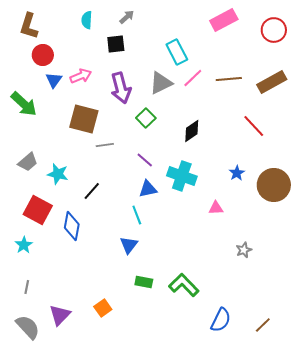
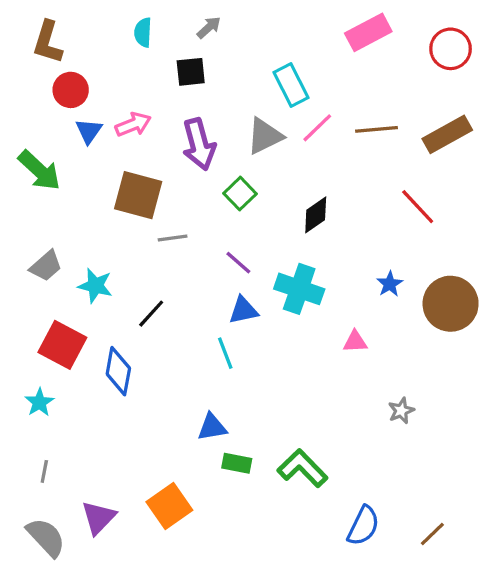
blue triangle: (129, 245) -> (212, 427), moved, turned 42
orange square: (103, 308) -> (169, 506), size x1.5

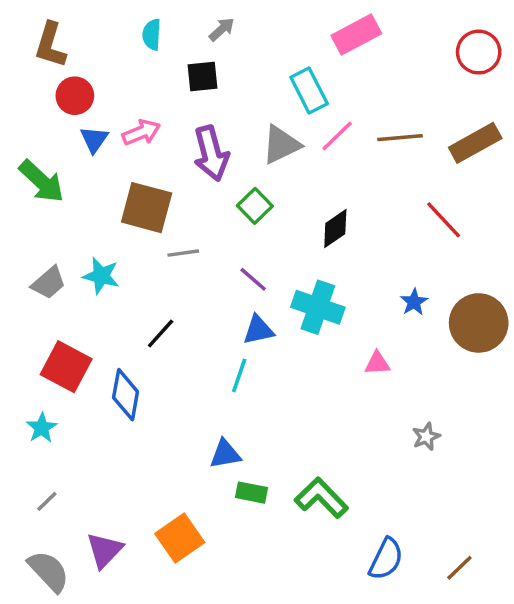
pink rectangle: (368, 32) -> (356, 35), moved
cyan star: (95, 286) -> (101, 276), moved
cyan line: (225, 353) -> (239, 375), turned 40
gray line: (44, 471) -> (47, 501), turned 35

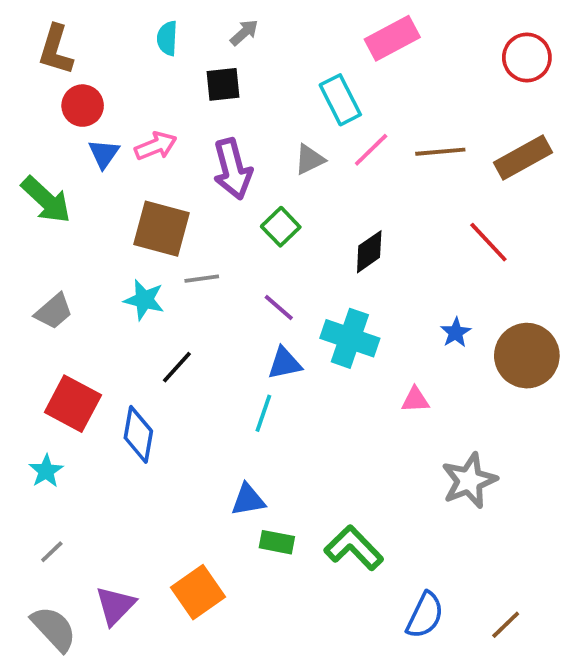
gray triangle: (281, 145) -> (310, 159), size x0.7
cyan star: (101, 276) -> (144, 300), moved
gray star: (426, 437) -> (469, 481), size x1.8

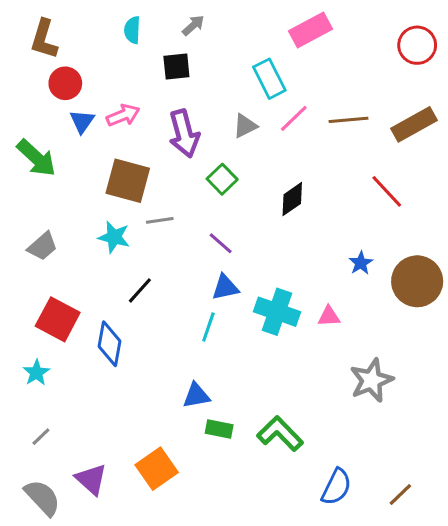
cyan cross: (350, 338) -> (277, 312), moved
purple triangle: (115, 606) -> (91, 479), turned -32

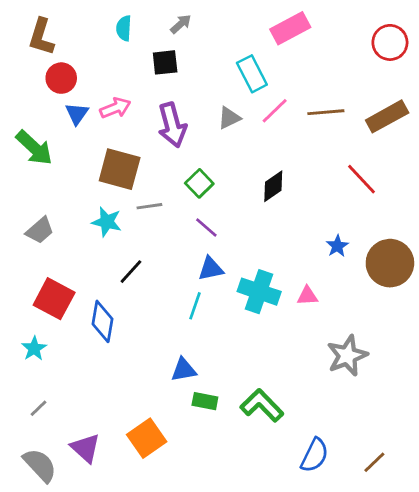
green square: (222, 179) -> (199, 183), moved

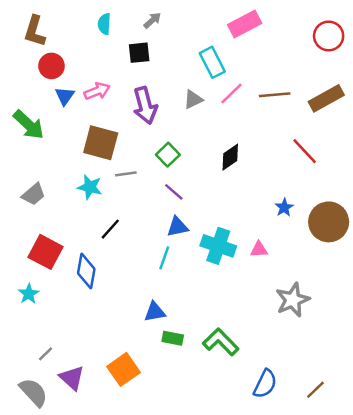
gray line: (38, 408) -> (45, 354), moved

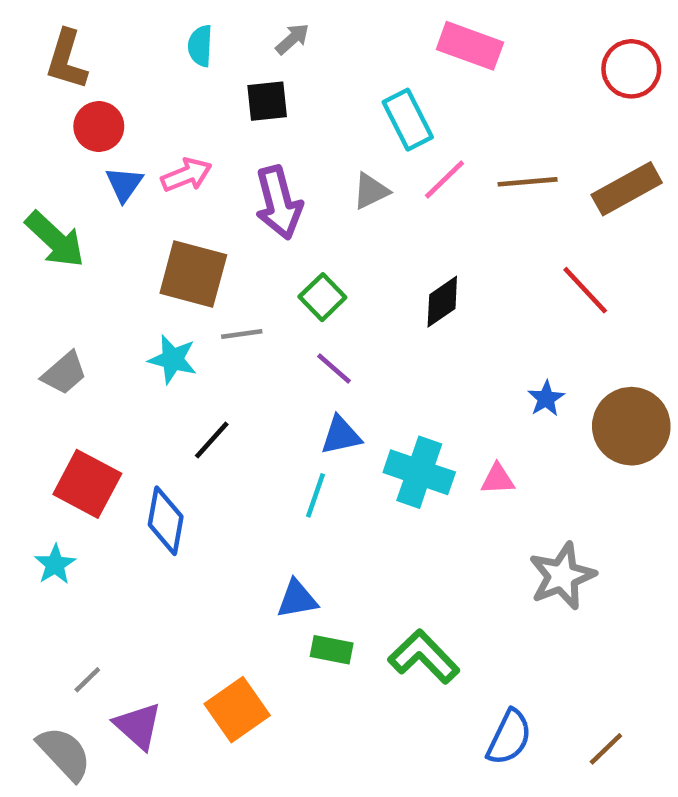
pink rectangle: (245, 24) -> (470, 46), turned 48

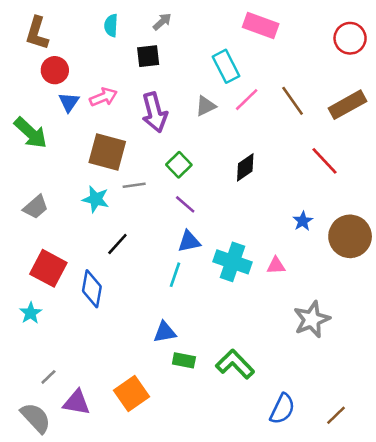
brown line: (528, 182) -> (293, 101), turned 60
purple triangle: (138, 726) -> (77, 402), turned -32

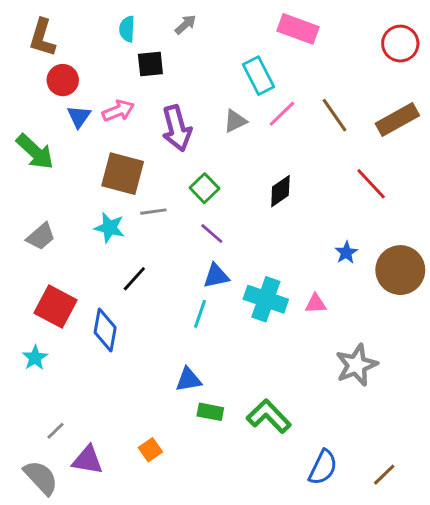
black square: (148, 56) -> (150, 64), moved
orange square: (132, 394) -> (150, 450), size x0.6

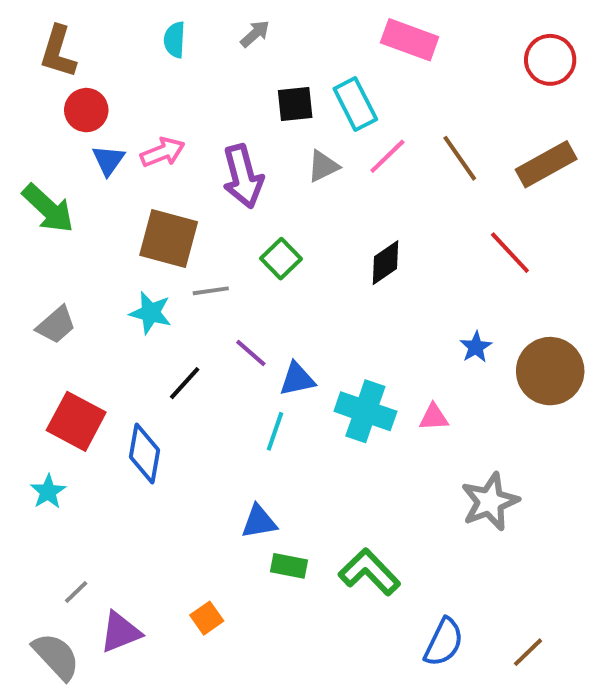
black square: (150, 64) -> (295, 104), moved
purple line: (212, 234) -> (251, 353), moved
purple triangle: (88, 460) -> (120, 632), turned -32

